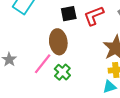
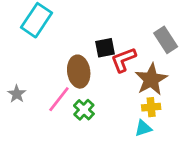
black square: (69, 14) -> (105, 48), moved
red L-shape: (94, 16) -> (123, 60), moved

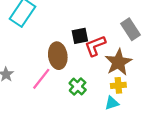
green cross: (84, 110) -> (78, 87), moved

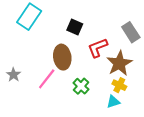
black square: (80, 36) -> (75, 27), moved, turned 35
yellow cross: (118, 85) -> (119, 85), turned 32

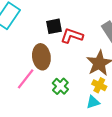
black square: (75, 27) -> (54, 26), turned -35
red L-shape: (98, 48) -> (72, 36), moved, turned 40

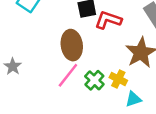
pink line: (26, 79) -> (68, 75), moved
yellow cross: (99, 85) -> (118, 79), moved

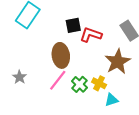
gray star: (13, 66) -> (19, 77), moved

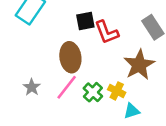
red L-shape: (91, 35) -> (107, 32), turned -130
gray star: (19, 77) -> (32, 87), moved

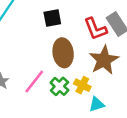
red L-shape: (107, 32) -> (95, 29), moved
brown ellipse: (70, 57) -> (63, 53), moved

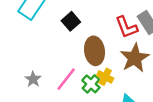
black square: (52, 18) -> (71, 21), moved, turned -30
yellow cross: (82, 85) -> (105, 77), moved

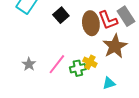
brown ellipse: (95, 51) -> (91, 23), moved
green cross: (91, 84) -> (78, 68), turned 35

